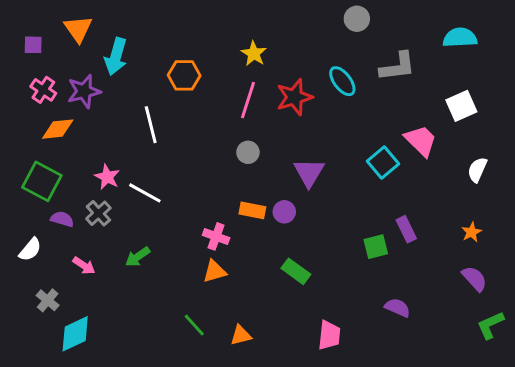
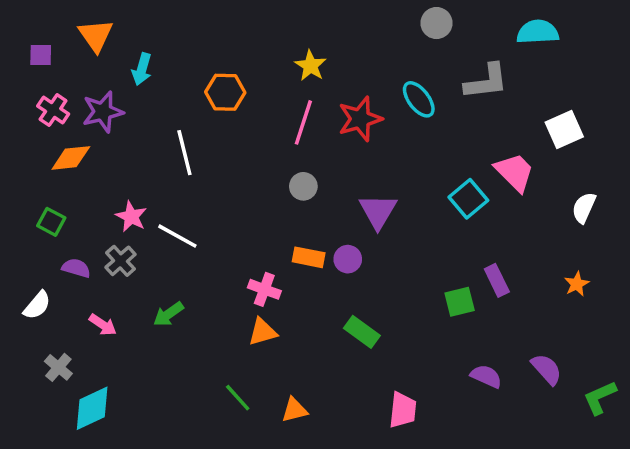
cyan semicircle: (460, 38) -> (538, 32), moved
cyan arrow: (116, 56) -> (142, 69), size x0.7
green square: (42, 181) -> (51, 222), size x0.6
purple semicircle: (474, 279) -> (547, 369), moved

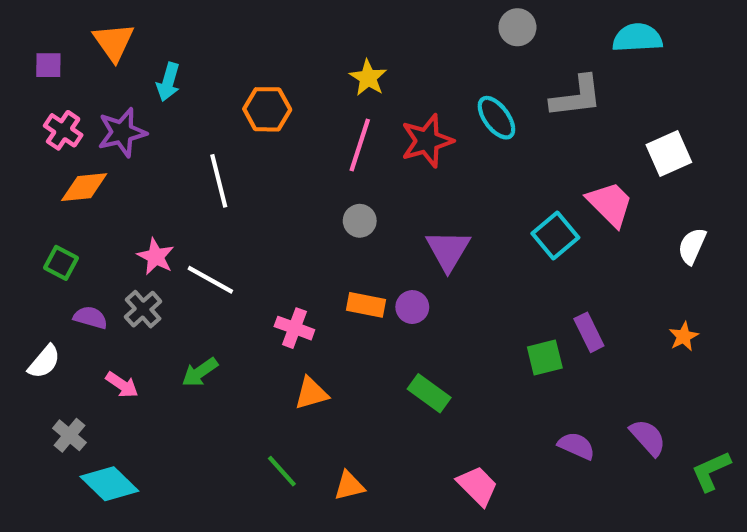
pink cross: (264, 289) -> (294, 328), moved
cyan diamond: (92, 408) -> (109, 484), turned 69
pink trapezoid: (403, 410) -> (477, 486), turned -51

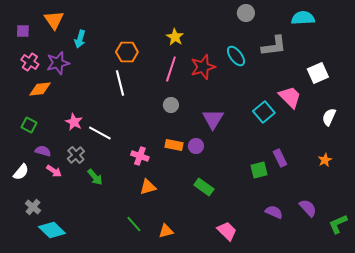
white line: (219, 181) -> (120, 83), moved
gray cross: (143, 309) -> (76, 155), moved
green arrow: (200, 372) -> (95, 177), turned -96
pink arrow: (122, 385) -> (54, 171), moved

